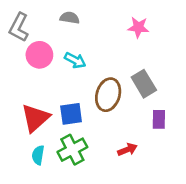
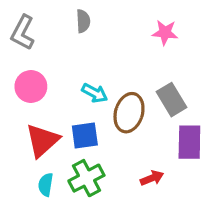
gray semicircle: (70, 18) -> (83, 21), turned 78
pink circle: (39, 55) -> (31, 86), moved
cyan arrow: (75, 60) -> (95, 93), moved
purple rectangle: (159, 119) -> (189, 142), size x1.5

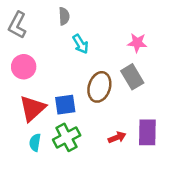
pink star: (165, 33) -> (137, 43), moved
cyan arrow: (95, 93) -> (80, 44), moved, turned 30
purple rectangle: (189, 142) -> (147, 132), moved

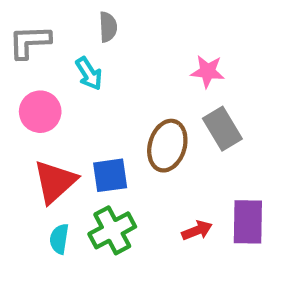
gray L-shape: (17, 25) -> (30, 42), turned 60
pink star: (137, 43) -> (208, 71), moved
cyan arrow: (80, 44) -> (89, 74), moved

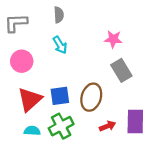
cyan arrow: (89, 74) -> (60, 45), moved
brown ellipse: (167, 146) -> (91, 97), moved
cyan semicircle: (59, 239) -> (32, 131), turned 84

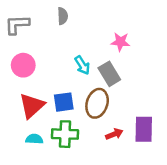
cyan arrow: (60, 45) -> (82, 65), moved
gray rectangle: (121, 70) -> (109, 74), moved
green cross: (61, 126) -> (65, 134), turned 30

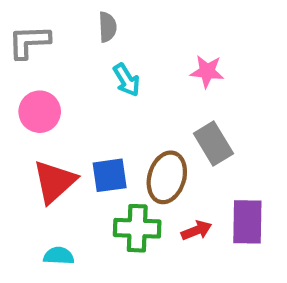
cyan arrow: (82, 65) -> (127, 80), moved
gray rectangle: (109, 74) -> (213, 143), moved
green cross: (65, 134) -> (137, 228), moved
cyan semicircle: (34, 139) -> (59, 256), moved

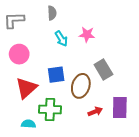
pink star: (207, 71) -> (87, 35), moved
blue square: (110, 175) -> (56, 75), moved
green cross: (137, 228) -> (50, 110), moved

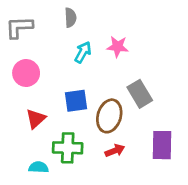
cyan arrow: (61, 39) -> (83, 52), turned -119
red triangle: (26, 88) -> (36, 119), size x0.7
red arrow: (95, 112) -> (115, 151), moved

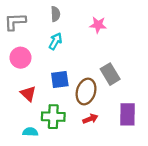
pink star: (118, 47) -> (98, 25), moved
cyan arrow: (83, 52) -> (55, 41), moved
red triangle: (36, 119) -> (28, 94), turned -35

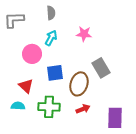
pink star: (98, 25) -> (84, 34), moved
pink circle: (20, 58) -> (32, 54), moved
purple rectangle: (128, 114) -> (115, 118), moved
cyan semicircle: (30, 132) -> (18, 106), moved

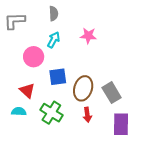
gray rectangle: (101, 68) -> (112, 93), moved
green cross: (49, 107) -> (51, 113), turned 30
red arrow: (83, 109) -> (87, 115), turned 104

